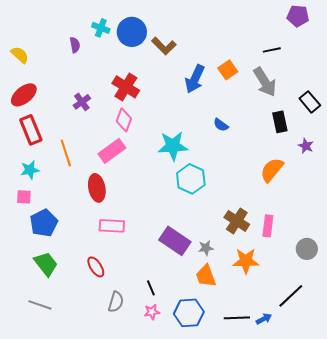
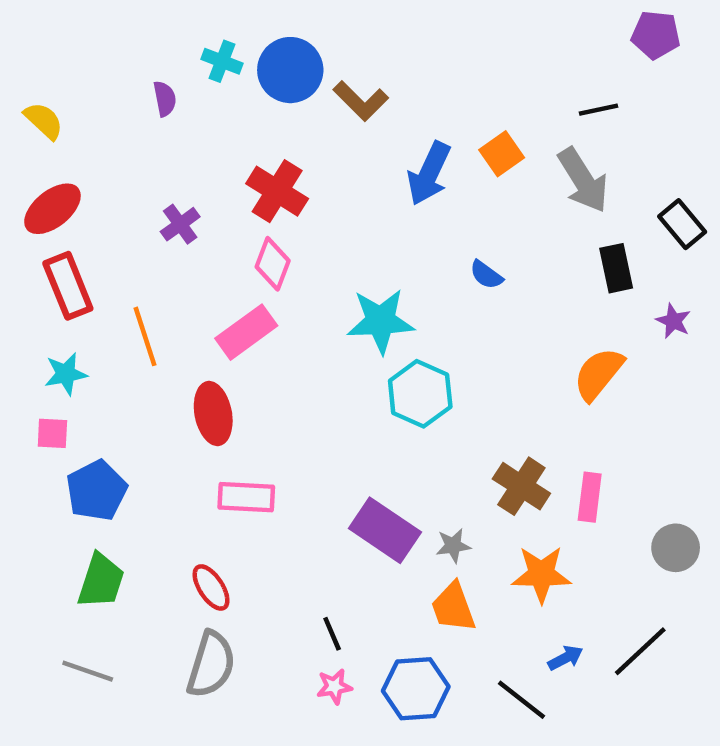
green trapezoid: (46, 264) -> (101, 581), turned 56
gray semicircle: (116, 302) -> (211, 665), moved, size x1.4
black line: (237, 318) -> (521, 700), turned 40
blue arrow: (264, 319) -> (565, 658), moved

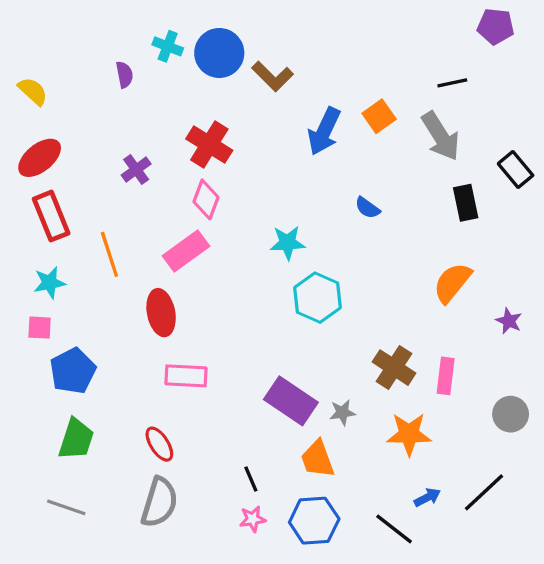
cyan star: (381, 321) -> (288, 243), size x0.7
purple star: (673, 321) -> (509, 321), moved
orange trapezoid: (453, 607) -> (317, 459), moved

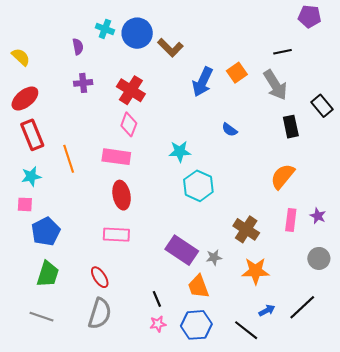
purple cross: (136, 169) -> (83, 83), moved, turned 30
pink rectangle: (186, 251) -> (116, 157), turned 44
red ellipse: (161, 313) -> (122, 195), moved
purple star: (509, 321) -> (318, 216), moved
pink rectangle: (446, 376) -> (291, 220), moved

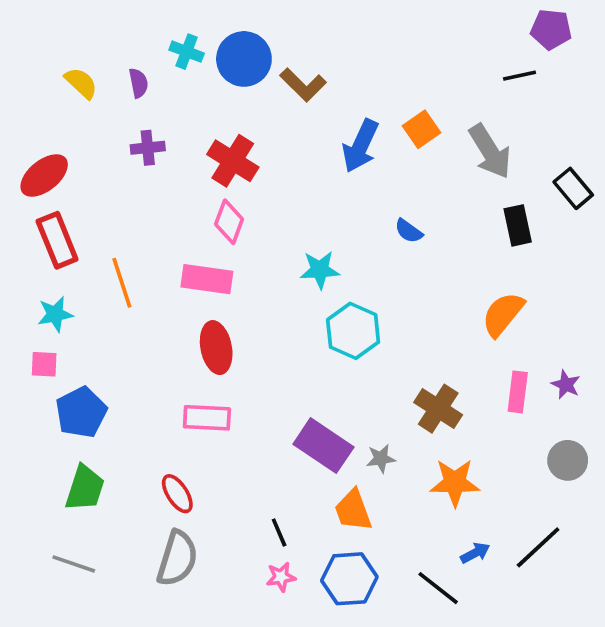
black line: (283, 52) -> (520, 76), moved
yellow semicircle: (21, 57) -> (81, 83), moved

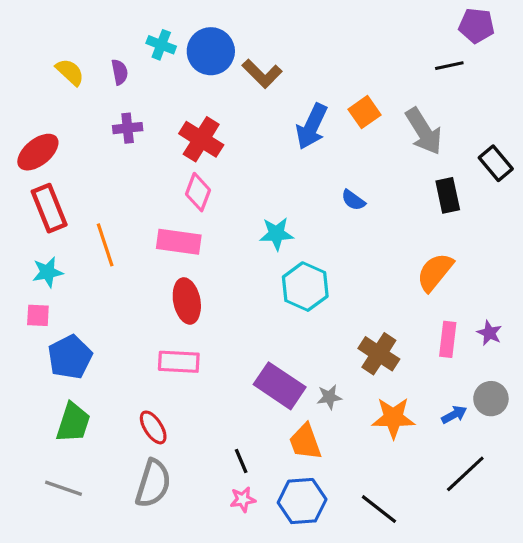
blue arrow: (475, 553) -> (454, 415), moved

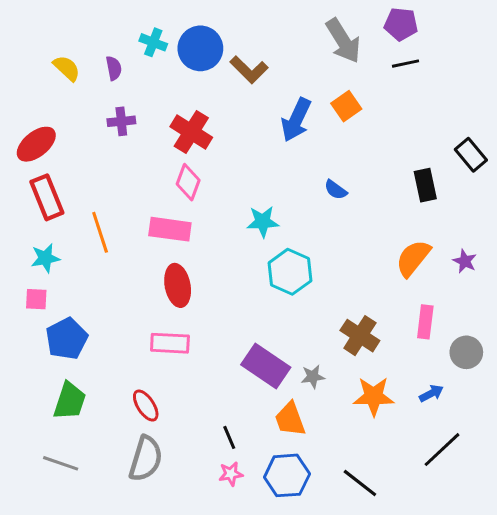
purple pentagon: (477, 26) -> (401, 24), moved
black line: (449, 66) -> (406, 64), moved
gray arrow: (424, 131) -> (343, 41), moved
purple star: (489, 333) -> (465, 261), moved
gray circle: (491, 399) -> (466, 352), moved

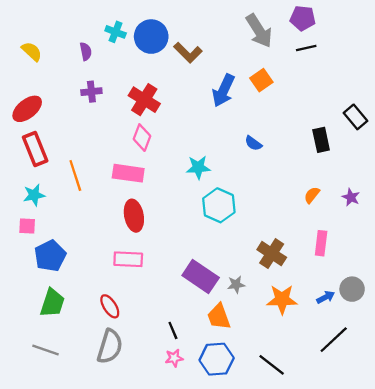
yellow semicircle: (67, 68) -> (32, 51), moved
orange semicircle: (413, 258) -> (312, 195), size x0.6
gray circle: (466, 352) -> (352, 289), moved

